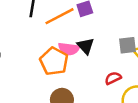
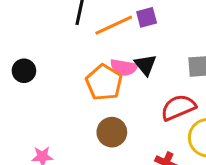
red semicircle: (113, 78) -> (178, 107), size x1.6

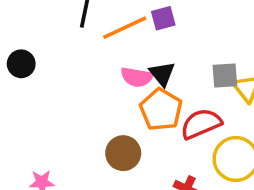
black circle: (24, 71) -> (21, 64), moved
orange pentagon: (104, 82) -> (161, 110), moved

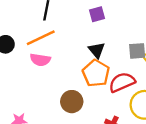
orange line: (125, 28) -> (41, 38), moved
pink semicircle: (137, 77) -> (40, 60), moved

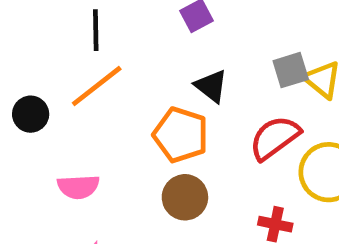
pink semicircle: (40, 60) -> (78, 187), moved
orange pentagon: (96, 73) -> (181, 135), moved

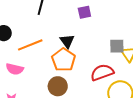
orange line: (97, 86) -> (30, 45), moved
black triangle: (211, 86) -> (67, 41), moved

